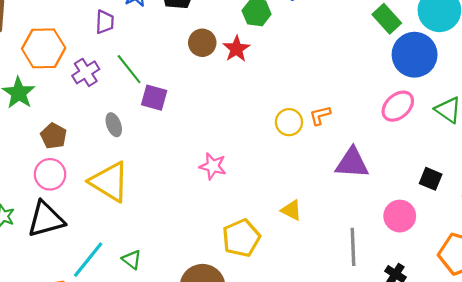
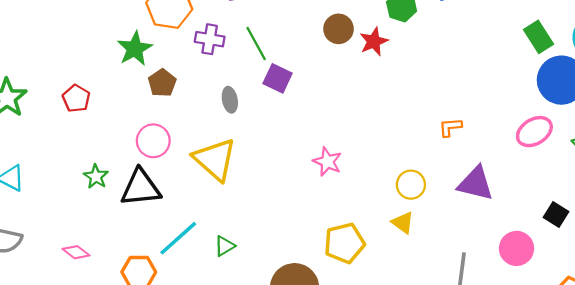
purple cross: (86, 72) -> (210, 39), turned 32
yellow circle: (289, 122) -> (411, 185), moved
brown pentagon: (54, 136) -> (162, 83), moved
green triangle: (132, 260) -> (224, 246), turned 42

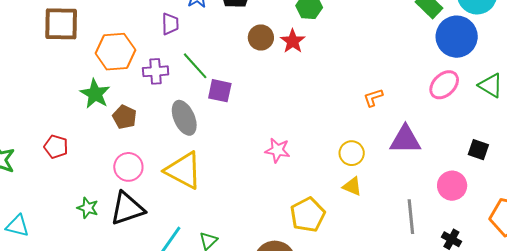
gray ellipse: (230, 100) -> (184, 118), size x1.6

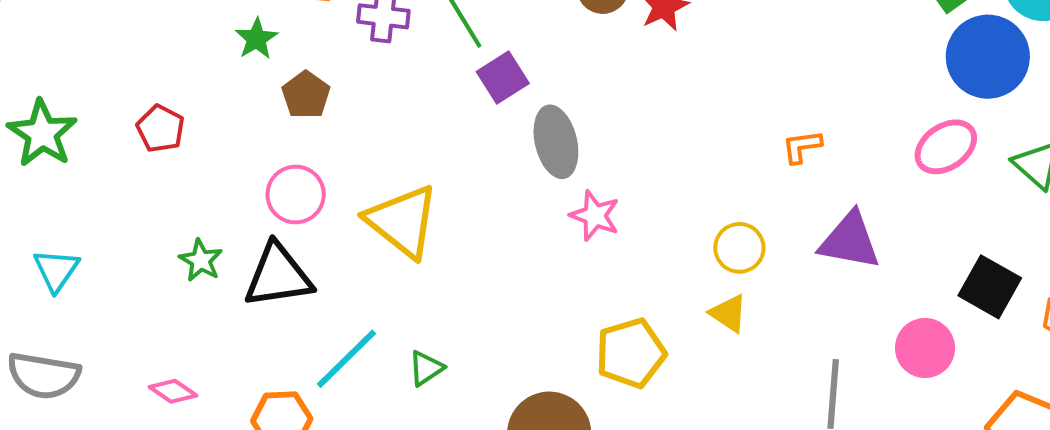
purple square: (220, 91) -> (503, 77), turned 35
green star: (95, 94) -> (256, 39), size x0.7
gray ellipse: (184, 118) -> (556, 142), moved
black square: (478, 150) -> (990, 287), size x1.4
cyan triangle: (17, 226) -> (56, 270), turned 40

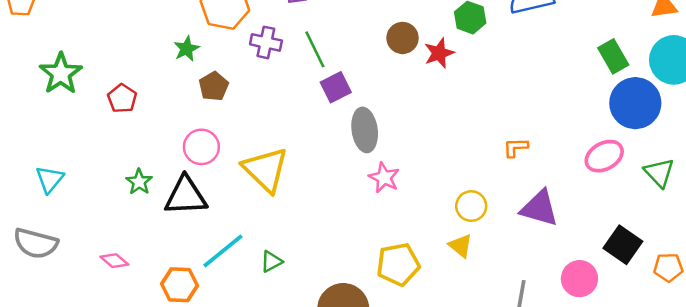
green star: (42, 133) -> (61, 74), moved

